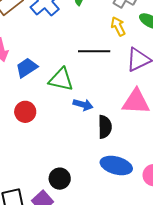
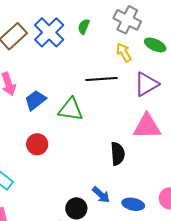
blue arrow: (83, 105) -> (101, 195), moved, turned 30
blue ellipse: (116, 165) -> (133, 204), moved, size x0.7

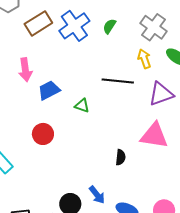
green triangle: (71, 109) -> (82, 106), size x0.6
black semicircle: (118, 154) -> (121, 157), size x0.7

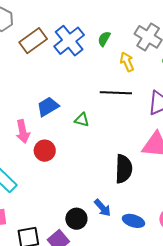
yellow arrow: (144, 59) -> (127, 62), moved
pink arrow: (25, 70) -> (23, 132), moved
black semicircle: (121, 157) -> (124, 169), size x1.8

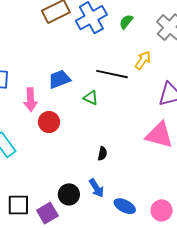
yellow arrow: (127, 62) -> (143, 60), moved, turned 48
black line: (116, 93) -> (112, 74), moved
black semicircle: (124, 169) -> (102, 154), moved, size x0.5

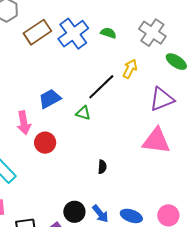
green semicircle: (126, 22) -> (108, 33), turned 77
black line: (112, 74) -> (101, 87), turned -48
blue arrow: (96, 188) -> (100, 214), moved

